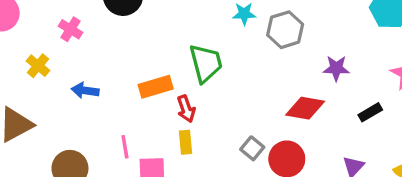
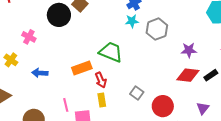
green trapezoid: (206, 63) -> (111, 52), turned -50
red diamond: (305, 108) -> (188, 75), moved
gray square: (252, 148) -> (137, 93), moved

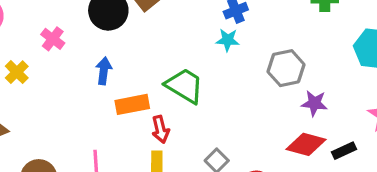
gray hexagon: (157, 29) -> (286, 68), moved
blue arrow: (40, 73) -> (104, 71), moved, turned 84

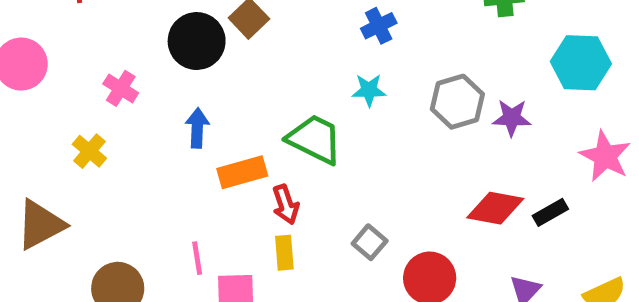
cyan star: (228, 40) -> (369, 90), moved
yellow cross: (17, 72) -> (89, 151), moved
purple star: (314, 103) -> (512, 118), moved

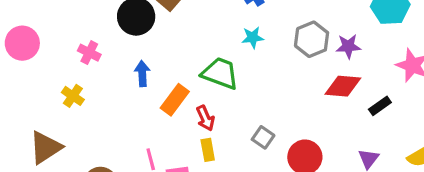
orange rectangle: (242, 172) -> (175, 100), turned -32
red diamond: (495, 208) -> (343, 86), moved

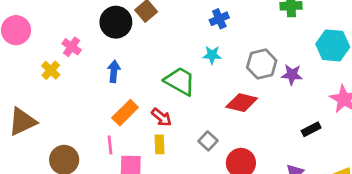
red diamond: (343, 86) -> (242, 103), moved
yellow cross: (73, 96) -> (51, 70), moved
orange rectangle: (175, 100) -> (125, 113), moved
red arrow: (205, 118) -> (162, 117), turned -35

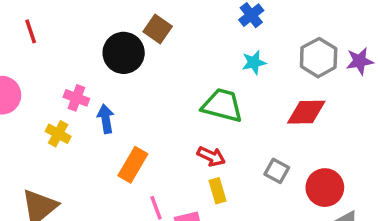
blue arrow: (114, 71) -> (106, 119), moved
orange rectangle: (125, 113) -> (133, 165), moved

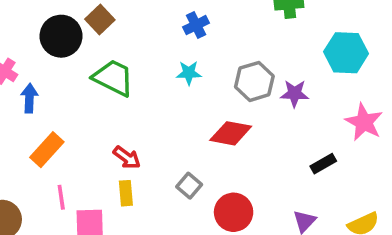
green trapezoid: (222, 105) -> (113, 78), moved

